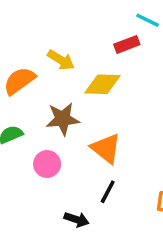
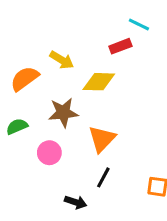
orange triangle: (106, 148) -> (102, 139), turned 36

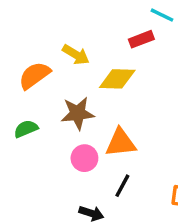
orange triangle: (102, 139) -> (121, 143), turned 40
pink circle: (49, 153) -> (84, 158), moved

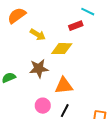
orange semicircle: (34, 75) -> (17, 16), moved
pink circle: (84, 158) -> (43, 106), moved

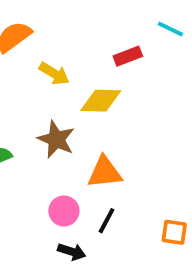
cyan line: (88, 12) -> (170, 29), moved
brown star: (39, 69) -> (56, 139), turned 30

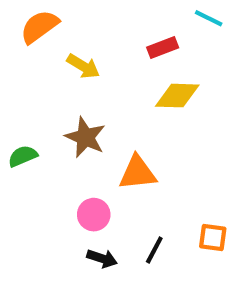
yellow diamond: (101, 101) -> (177, 96), moved
black line: (107, 221) -> (154, 250), moved

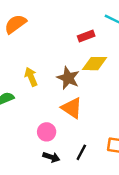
yellow arrow: (83, 66) -> (31, 77), moved, turned -144
brown star: (85, 137) -> (68, 78), moved
orange triangle: (138, 173) -> (72, 108), turned 40

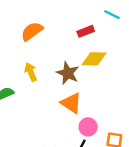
orange semicircle: (15, 24) -> (32, 31), moved
pink circle: (47, 132) -> (88, 127), moved

